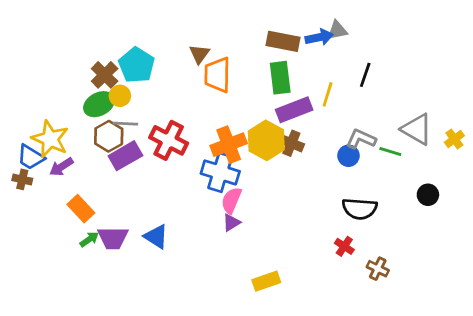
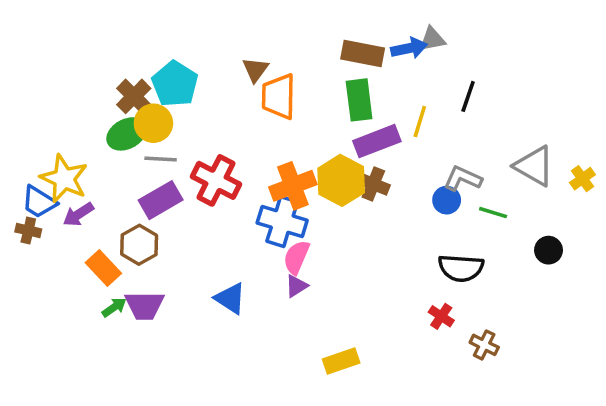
yellow circle: (120, 96) -> (153, 123), size x1.4
brown hexagon: (109, 136) -> (139, 245), moved
green line: (390, 152) -> (493, 213), moved
blue triangle: (156, 237) -> (230, 298), moved

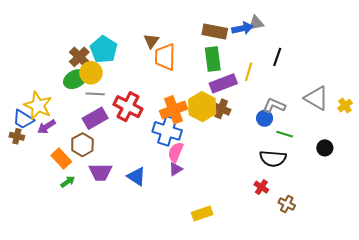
green line: (493, 213) -> (285, 134), moved
purple trapezoid: (144, 306) -> (100, 172), moved

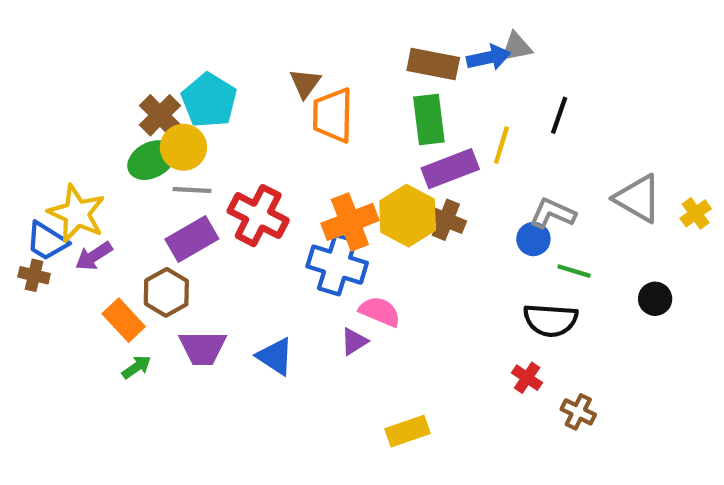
pink semicircle: (176, 152) -> (380, 312), moved, turned 90

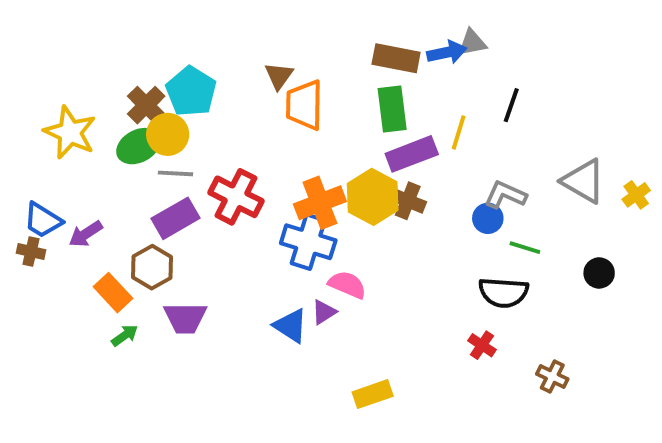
yellow star: (77, 213) -> (70, 132), moved
blue triangle: (275, 356) -> (291, 326), moved
brown cross: (578, 412) -> (552, 376), moved

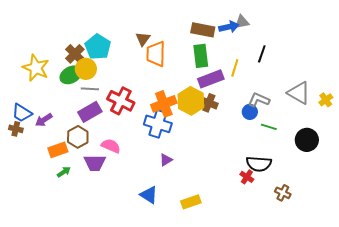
black circle: (599, 273) -> (307, 140), size x1.5
pink semicircle: (347, 285) -> (111, 146), moved
orange rectangle: (113, 293) -> (58, 150), turned -66
black semicircle: (503, 293) -> (259, 164), moved
blue triangle: (291, 326) -> (149, 195), moved

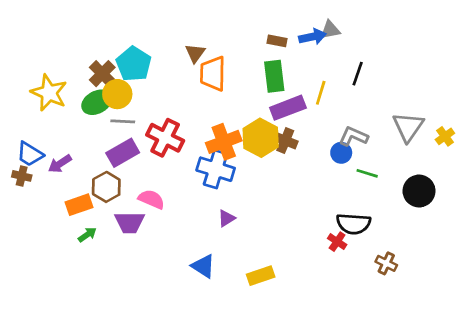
brown rectangle: (203, 30) -> (277, 41), size x0.6
gray triangle: (299, 93) -> (408, 127), turned 35

